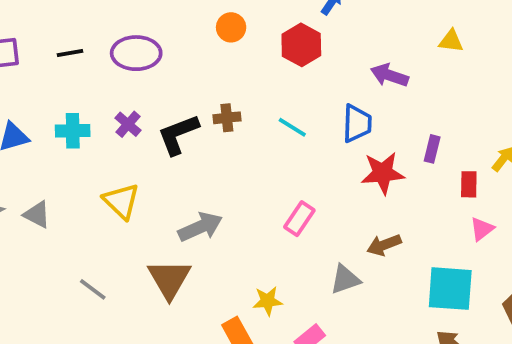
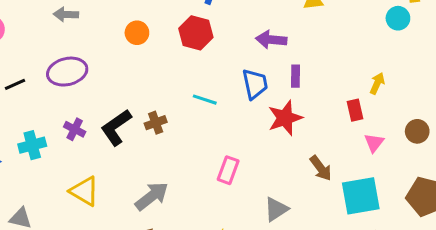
brown cross: (227, 118) -> (156, 123), moved
purple rectangle: (432, 149) -> (296, 76), moved
brown arrow: (384, 245) -> (321, 168), moved, turned -92

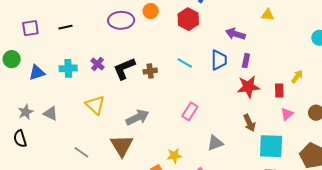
purple ellipse: (67, 72) -> (121, 20), moved
red star: (285, 118) -> (248, 87), moved

